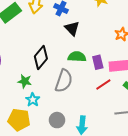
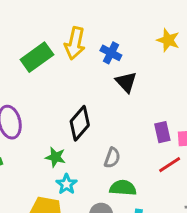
green semicircle: (77, 57) -> (123, 188), moved
gray semicircle: (64, 81) -> (112, 158), size x0.6

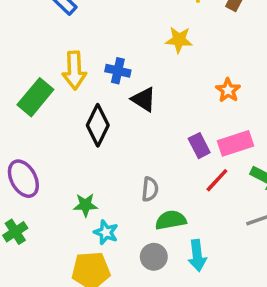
black diamond: (80, 123) -> (98, 125), moved

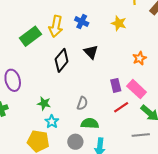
blue cross: (118, 71) -> (82, 22), moved
pink rectangle: (236, 143) -> (137, 89), turned 48

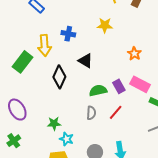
red line: (121, 107) -> (116, 112), moved
green semicircle: (90, 123) -> (98, 91), moved

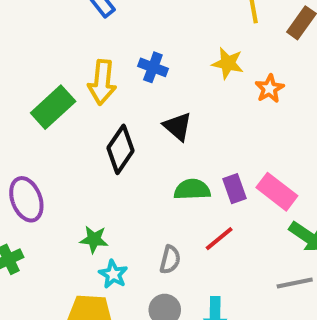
orange star: (134, 54) -> (269, 89), moved
gray semicircle: (91, 113) -> (170, 260), moved

